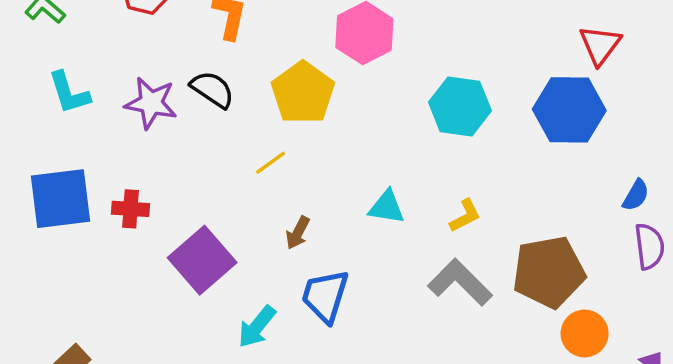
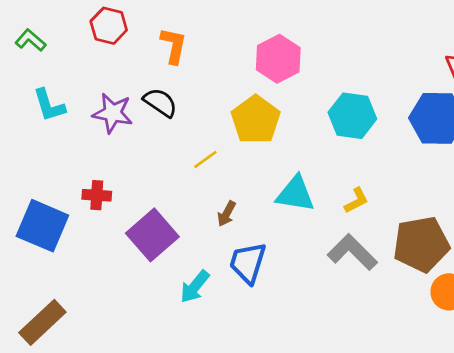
yellow pentagon: (303, 93) -> (256, 120), moved
blue square: (60, 199) -> (42, 226), moved, turned 30
cyan triangle: (387, 207) -> (295, 194), size x1.4

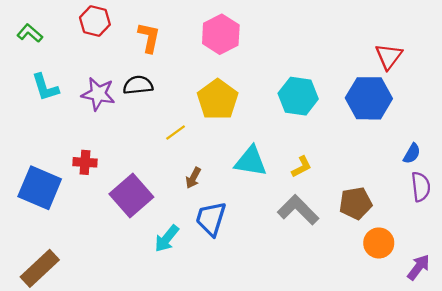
pink hexagon: (278, 59) -> (221, 34), moved
black semicircle: (160, 103) -> (138, 85), turned -40
brown pentagon: (421, 244) -> (356, 203), size x0.7

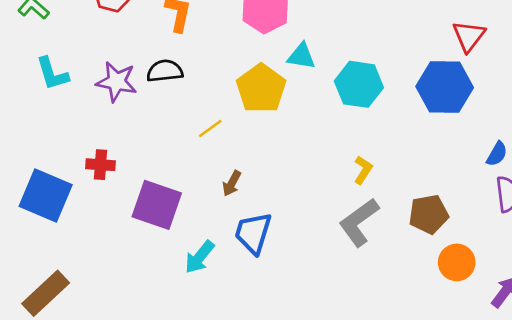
cyan triangle: (251, 161) -> (301, 56), moved, size x0.7
yellow L-shape: (301, 167) -> (363, 170), turned -30
purple square: (131, 195) -> (157, 205), turned -30
gray L-shape: (298, 210) -> (359, 222), turned -81

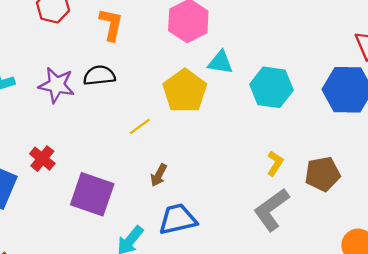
red cross: (100, 165) -> (42, 159), turned 35
brown pentagon: (429, 214) -> (322, 174), moved
blue trapezoid: (253, 233) -> (178, 219), turned 60

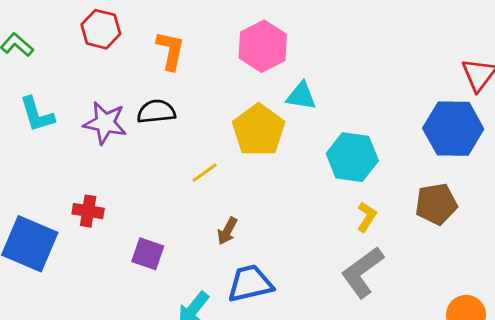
cyan hexagon: (271, 87) -> (352, 157), moved
red cross: (42, 159) -> (88, 211), turned -30
brown pentagon: (322, 174) -> (436, 204), moved
purple square: (92, 194) -> (148, 254), size x0.6

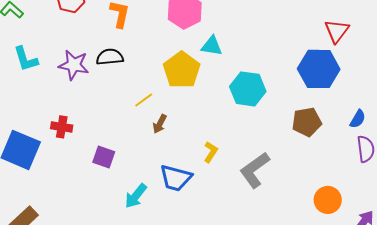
yellow L-shape: (367, 217) -> (211, 152), moved
brown arrow: (227, 231) -> (160, 124), moved
blue trapezoid: (250, 284) -> (176, 178), turned -152

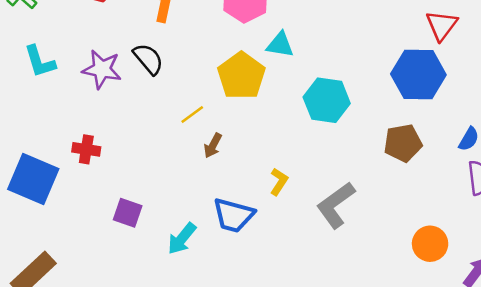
black semicircle: (110, 57) -> (148, 59), turned 56
purple square: (104, 157) -> (128, 213), moved

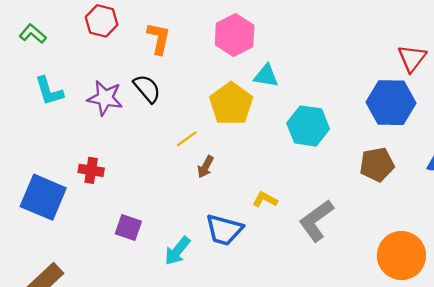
yellow L-shape: (279, 182) -> (265, 199), turned -95
orange circle: (430, 244) -> (401, 256), size x1.5

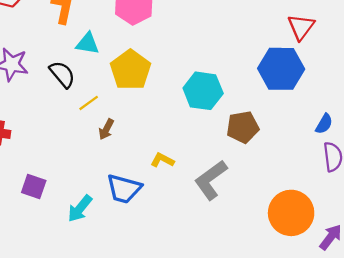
cyan triangle: (266, 76) -> (88, 44), moved
black semicircle: (147, 89) -> (62, 74), moved
brown pentagon: (377, 164) -> (243, 127), moved

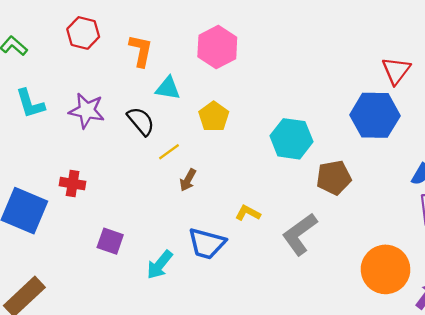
yellow pentagon: (130, 70) -> (214, 116), size x0.7

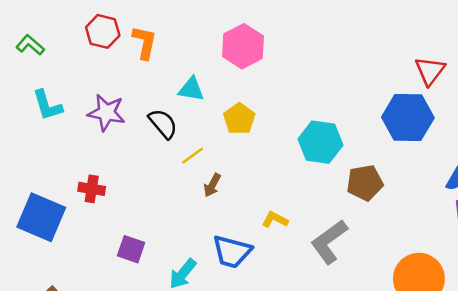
orange L-shape: (141, 51) -> (145, 42), moved

